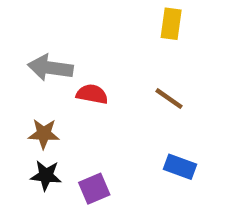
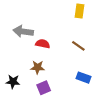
brown star: (44, 134) -> (38, 67), moved
black star: (46, 175) -> (13, 82), moved

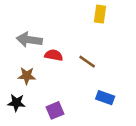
brown line: (78, 46) -> (87, 62), moved
brown star: (38, 67) -> (27, 76), moved

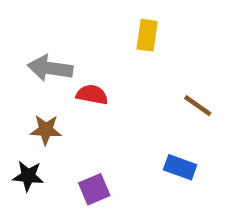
yellow rectangle: (100, 14) -> (147, 35), moved
brown line: (87, 62) -> (198, 106), moved

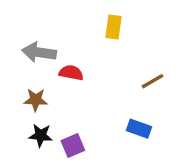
brown line: (198, 106) -> (152, 81), turned -65
black star: (28, 176) -> (41, 135), moved

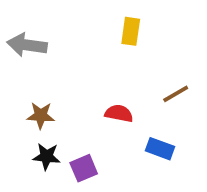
gray arrow: (39, 52) -> (27, 45), moved
red semicircle: (71, 73) -> (119, 113), moved

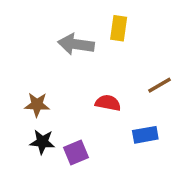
gray arrow: (27, 45) -> (76, 44), moved
blue rectangle: (160, 149) -> (145, 135), turned -30

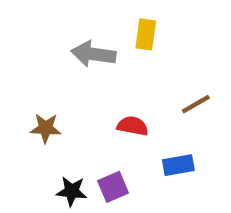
black star: (42, 142) -> (72, 191), moved
purple square: (76, 153) -> (113, 187), moved

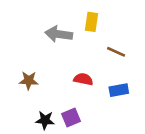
brown line: (196, 104) -> (116, 52), moved, turned 54
blue rectangle: (178, 165) -> (119, 90), moved

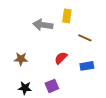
red semicircle: (83, 79) -> (61, 58), turned -56
black star: (45, 120) -> (25, 88), moved

